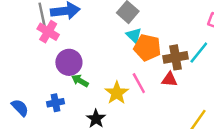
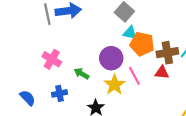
pink cross: (48, 32) -> (52, 59), moved
cyan triangle: (134, 35) -> (130, 33), turned -32
purple circle: (69, 62) -> (111, 58), moved

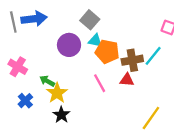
purple circle: (111, 58) -> (69, 45), moved
yellow star: (115, 85) -> (57, 93), moved
blue cross: (59, 93) -> (25, 101), turned -32

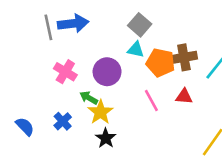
cyan triangle: (95, 41) -> (136, 50), moved
purple circle: (69, 45) -> (107, 72), moved
brown cross: (132, 60) -> (184, 57), moved
pink cross: (18, 67) -> (65, 72), moved

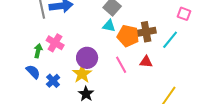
purple circle: (107, 72) -> (87, 58), moved
green arrow: (89, 98) -> (38, 51), moved, turned 72
blue semicircle: (25, 126) -> (33, 72), moved

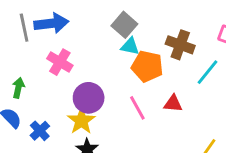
cyan triangle: (109, 26) -> (130, 46), moved
brown cross: (146, 32) -> (180, 45), moved, turned 30
pink cross: (55, 43) -> (60, 62), moved

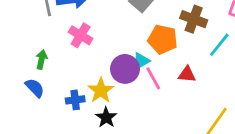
cyan triangle: (130, 46) -> (141, 61), moved, turned -42
purple circle: (89, 98) -> (125, 69), moved
blue cross: (40, 131) -> (75, 100), moved, turned 36

